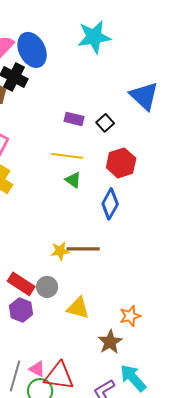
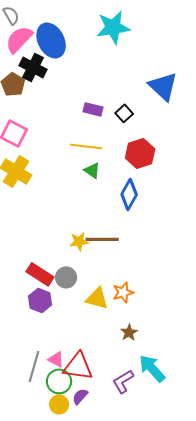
orange star: (130, 316) -> (123, 292), moved
brown star: (110, 342) -> (129, 332), size x0.7

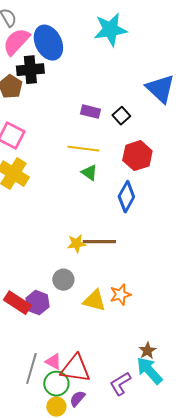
black cross: (33, 67) -> (30, 70), turned -32
red rectangle: (40, 274) -> (17, 303), moved
brown star: (129, 332) -> (147, 351), moved

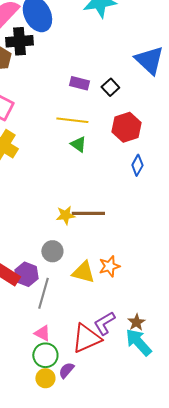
blue diamond: (126, 197) -> (137, 165), moved, size x0.7
gray line: (31, 369) -> (43, 293), moved
red triangle: (75, 369) -> (86, 338), moved, turned -32
purple L-shape: (120, 384) -> (104, 323), moved

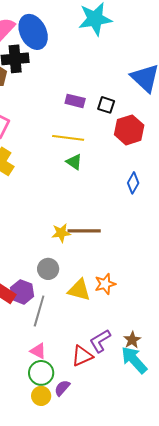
black square: (110, 87) -> (106, 105), turned -30
red hexagon: (126, 127) -> (129, 130), moved
red triangle: (86, 338) -> (82, 356), size x0.7

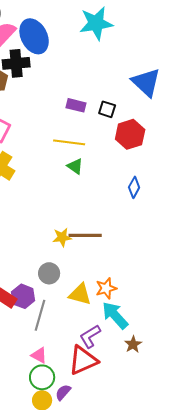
purple L-shape: (100, 341) -> (90, 336), moved
red triangle: (82, 356) -> (83, 360), size x1.4
cyan arrow: (134, 360) -> (115, 315), moved

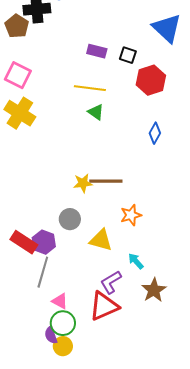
orange star: (106, 288) -> (131, 215), moved
gray line: (40, 315) -> (43, 272), moved
cyan arrow: (115, 315) -> (136, 261), size x0.6
brown star: (133, 344) -> (154, 290), size x1.4
purple semicircle: (63, 392) -> (51, 335), moved, turned -60

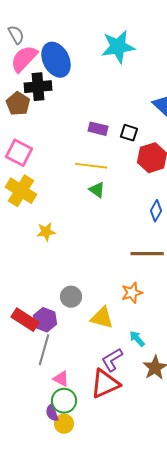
brown line: (106, 181) -> (147, 254), moved
yellow star: (83, 183) -> (46, 232), moved

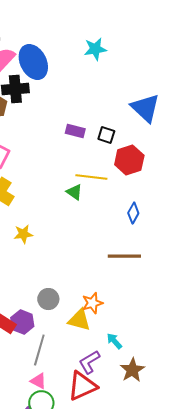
cyan star: (118, 47) -> (95, 49), size x0.7
yellow line: (91, 166) -> (91, 177), moved
orange star: (132, 293) -> (92, 303), moved
gray line: (44, 350) -> (39, 350), moved

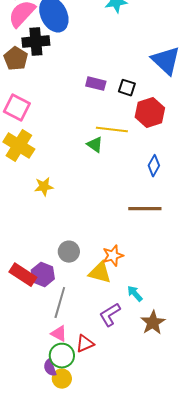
red triangle: (82, 386) -> (85, 344), moved, size x0.6

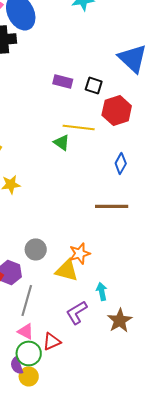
cyan arrow: (135, 294) -> (102, 291), turned 30

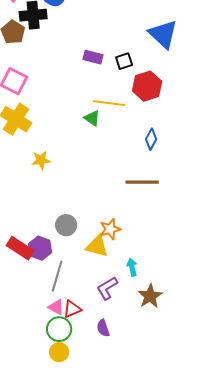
black square: (94, 85) -> (124, 61), turned -36
red triangle: (52, 341) -> (72, 309), moved
purple semicircle: (17, 365) -> (103, 328), moved

